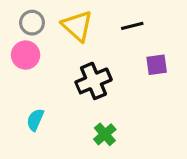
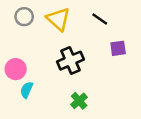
black line: (132, 26) -> (100, 19), turned 49
pink circle: (26, 55) -> (16, 69), moved

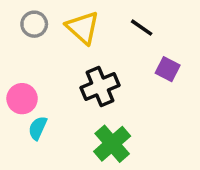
purple square: (118, 48) -> (168, 69), turned 35
green cross: (79, 101) -> (112, 144), size x1.5

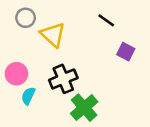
yellow triangle: (83, 28) -> (53, 35), moved
black cross: (100, 87) -> (63, 79), moved

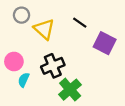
black line: (106, 20) -> (80, 23), moved
purple square: (126, 52) -> (105, 43), size x1.5

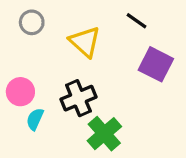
black line: (80, 23) -> (137, 21), moved
yellow triangle: (44, 29) -> (85, 42), moved

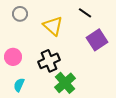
purple square: (156, 64) -> (97, 40), turned 30
cyan semicircle: (35, 119) -> (19, 85), moved

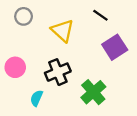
green cross: (65, 83) -> (93, 92), moved
cyan semicircle: (19, 85) -> (37, 98), moved

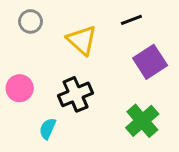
black line: (100, 15) -> (131, 20), turned -56
green cross: (93, 92) -> (142, 121), moved

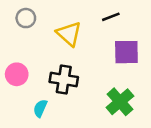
purple square: (150, 62) -> (126, 52), turned 32
black cross: (76, 94) -> (64, 80), turned 32

